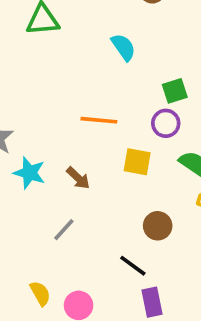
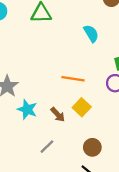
yellow square: (137, 162) -> (82, 107), moved, turned 30
brown circle: (158, 226) -> (92, 147), moved

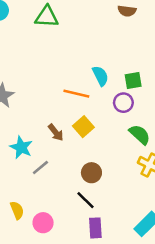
cyan semicircle: (91, 33) -> (100, 76), moved
cyan star: (27, 109) -> (21, 147), moved

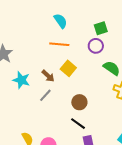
cyan semicircle: (100, 76) -> (61, 21), moved
cyan star: (21, 147) -> (21, 80), moved
gray line: (40, 168) -> (45, 95), moved

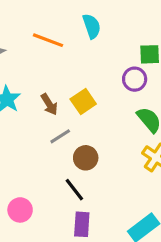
orange line: (59, 44) -> (48, 40), moved
gray line: (45, 95) -> (60, 136), moved

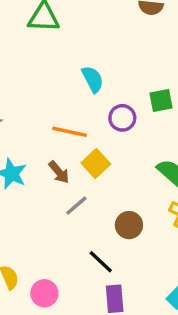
orange line: (48, 40) -> (70, 132), moved
purple circle: (135, 79) -> (122, 118), moved
brown circle: (86, 158) -> (129, 225), moved

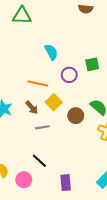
gray line: (76, 206) -> (42, 127), turned 32
brown circle: (129, 225) -> (76, 116), moved
black line: (101, 262) -> (39, 161), moved

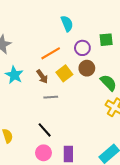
orange line: (38, 83) -> (51, 53), turned -48
brown circle: (76, 116) -> (87, 68), moved
pink circle: (24, 180) -> (44, 153), moved

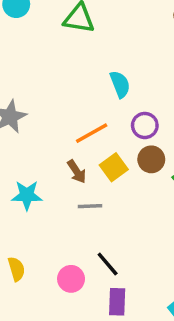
cyan star: (14, 75) -> (27, 195), moved, turned -30
black line: (45, 130) -> (108, 264), moved
pink circle: (44, 153) -> (71, 279), moved

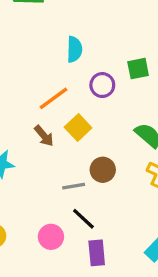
cyan semicircle: (120, 84) -> (74, 49), turned 30
brown circle: (151, 159) -> (103, 170), moved
gray line: (90, 206) -> (74, 186), moved

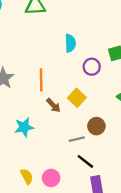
orange line: (54, 98) -> (41, 80), moved, turned -50
pink circle: (51, 237) -> (51, 178), moved

